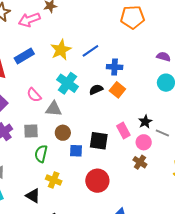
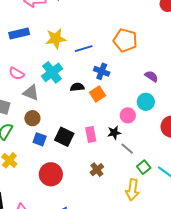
orange pentagon: (132, 17) -> (125, 40), moved
pink semicircle: (34, 95) -> (17, 74), turned -35
pink circle: (144, 142) -> (128, 115), moved

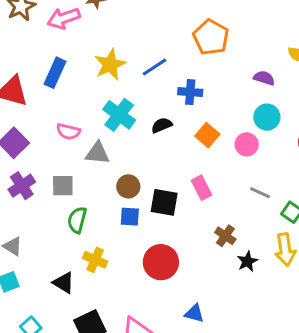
blue rectangle: (19, 33) -> (55, 73), turned -36
orange pentagon: (125, 40) -> (211, 37), turned 30
orange square: (97, 94) -> (207, 135), moved
brown circle: (32, 118) -> (128, 186), moved
black star: (114, 133) -> (247, 261), moved

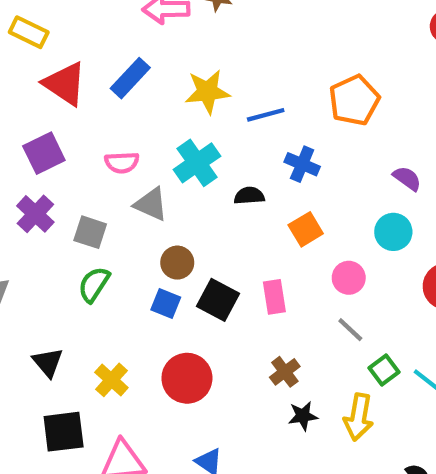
pink semicircle: (68, 132) -> (122, 163), turned -35
pink circle: (247, 144) -> (349, 278), moved
purple cross: (22, 186) -> (35, 214), turned -32
yellow cross: (95, 260) -> (111, 380), moved

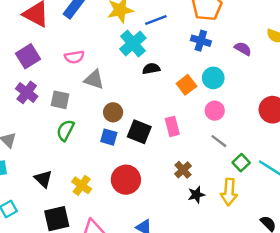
cyan cross: (197, 163) -> (133, 43), moved
blue cross: (302, 164) -> (201, 41), moved
cyan circle: (393, 232) -> (213, 78), moved

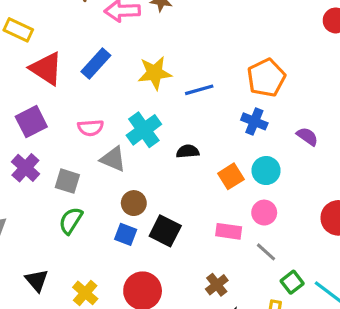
cyan cross: (133, 43) -> (144, 130), moved
pink rectangle: (172, 126) -> (229, 231), moved, turned -72

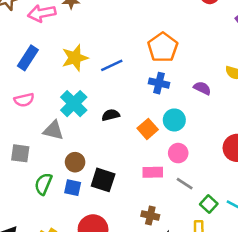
pink semicircle: (91, 128) -> (24, 100), moved
green semicircle: (71, 221) -> (43, 184), moved
brown cross: (217, 285) -> (150, 216), turned -30

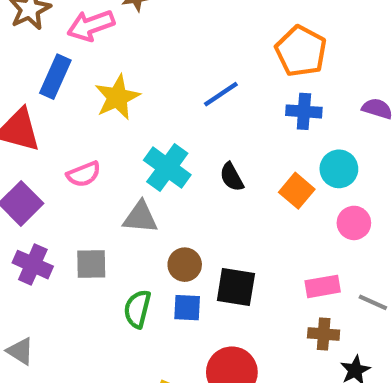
blue rectangle: (28, 58) -> (55, 77), moved
yellow star: (75, 58) -> (117, 97), moved
black semicircle: (111, 115) -> (232, 177), turned -96
pink rectangle: (153, 172) -> (323, 286), moved
gray line: (185, 184) -> (373, 302), moved

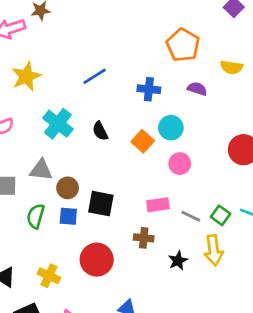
orange pentagon: (301, 51) -> (183, 45), moved
gray triangle: (140, 217) -> (41, 170), moved
brown cross: (324, 334) -> (144, 238), moved

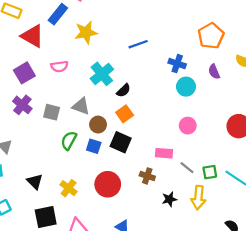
purple semicircle: (197, 89) -> (214, 72), turned -144
cyan circle: (171, 128) -> (186, 87), moved
black semicircle: (100, 131) -> (124, 90), moved, turned -120
orange square: (143, 141) -> (125, 114), moved
green square: (221, 215) -> (210, 172), turned 32

